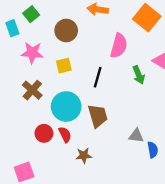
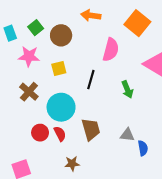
green square: (31, 14) -> (36, 28), moved
green arrow: (139, 75) -> (127, 90), moved
brown trapezoid: (98, 116) -> (91, 129), moved
brown star: (84, 156) -> (72, 164), moved

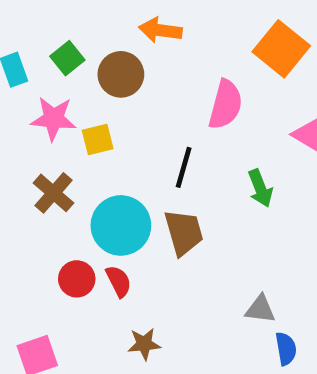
orange arrow: (91, 15) -> (160, 30), moved
yellow square: (59, 68) -> (98, 139), moved
brown trapezoid: (91, 129) -> (184, 232), moved
gray triangle: (127, 135) -> (260, 309), moved
blue semicircle: (143, 148) -> (286, 349), moved

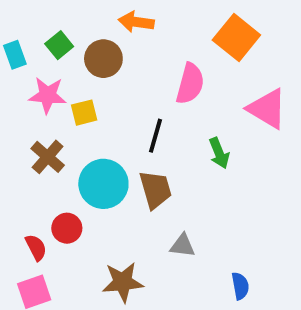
red semicircle: (119, 281) -> (36, 247), moved
gray triangle: (260, 309) -> (182, 245), moved
brown star: (144, 344) -> (123, 282), size x1.5

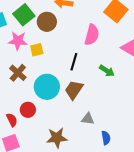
green square: (59, 45) -> (24, 15), size x1.5
green arrow: (219, 153) -> (107, 71), turned -35
brown trapezoid: (155, 190) -> (74, 90), turned -130
blue semicircle: (240, 286) -> (106, 138), moved

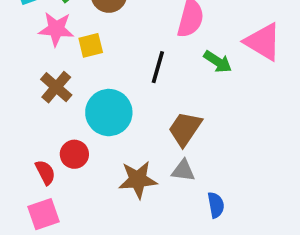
green arrow: (107, 71) -> (218, 62), moved
brown trapezoid: (74, 90) -> (185, 129), moved
brown star: (57, 138) -> (138, 180), moved

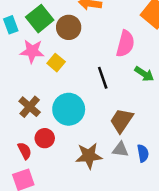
yellow square: (91, 45) -> (56, 63), turned -36
black line: (158, 67) -> (103, 78), turned -35
brown cross: (56, 87) -> (30, 107), moved
blue semicircle: (216, 205) -> (143, 153), moved

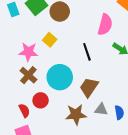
pink star: (32, 51) -> (28, 52), moved
brown trapezoid: (122, 121) -> (89, 87), moved

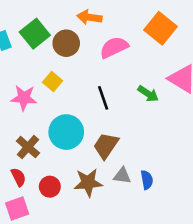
pink semicircle: (105, 25) -> (114, 47), moved, turned -130
brown cross: (28, 75) -> (28, 147), moved
red circle: (41, 100) -> (50, 187), moved

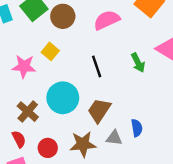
green arrow: (148, 94) -> (138, 63), turned 30
blue semicircle: (147, 180) -> (137, 128), moved

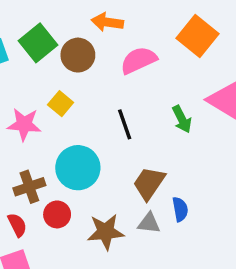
brown trapezoid: (99, 110) -> (149, 183), moved
brown cross: (28, 112) -> (29, 187), turned 30
red circle: (48, 148) -> (57, 214), moved

